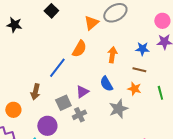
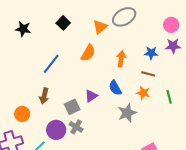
black square: (51, 11) -> (63, 23), moved
blue line: (57, 68) -> (51, 64), moved
gray cross: (79, 115) -> (76, 127), moved, turned -32

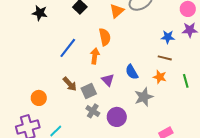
orange semicircle: (88, 53) -> (105, 37), turned -42
orange arrow: (121, 59) -> (95, 56), moved
brown arrow: (44, 96) -> (70, 84), moved, turned -56
purple triangle: (91, 96) -> (108, 80), turned -40
purple circle: (56, 130) -> (117, 117), moved

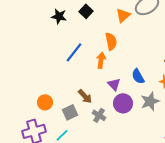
black star: (40, 13) -> (59, 16), moved
brown arrow: (70, 84) -> (85, 96), moved
gray square: (89, 91) -> (70, 112), moved
purple circle: (117, 117) -> (123, 103), moved

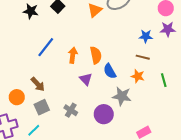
orange semicircle: (111, 41) -> (96, 55), moved
brown arrow: (85, 96) -> (38, 84), moved
gray star: (150, 101) -> (122, 96), turned 30
purple circle: (123, 103) -> (104, 114), moved

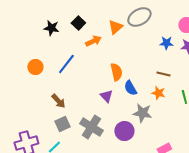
blue star: (146, 36) -> (166, 43), moved
orange arrow: (73, 55) -> (93, 41), moved, turned 56
orange circle: (17, 97) -> (35, 67), moved
gray cross: (71, 110) -> (91, 127), size x1.6

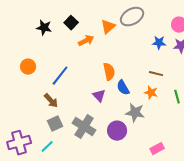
blue line: (66, 64) -> (60, 76), moved

